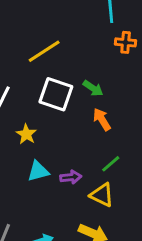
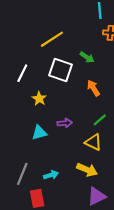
green arrow: (93, 88) -> (87, 57), moved
cyan triangle: (38, 171) -> (39, 133), moved
purple arrow: (71, 177) -> (65, 123), moved

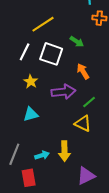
white line: (22, 73) -> (25, 52), moved
purple arrow: (65, 123) -> (63, 92), moved, size x1.6
yellow arrow: (87, 170) -> (65, 151), moved, turned 66

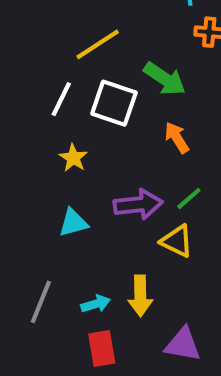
green arrow: (77, 42) -> (165, 79), size x1.5
purple arrow: (63, 92) -> (138, 205), moved
purple triangle: (86, 176) -> (183, 344), turned 36
red rectangle: (29, 178) -> (102, 348), moved

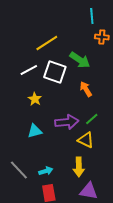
white line: (61, 99) -> (29, 70), turned 36
yellow arrow: (140, 296) -> (79, 167), moved
gray line: (41, 302) -> (19, 170), turned -65

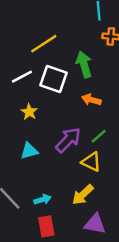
green arrow: (80, 60) -> (84, 64), turned -140
orange arrow: (86, 89) -> (91, 100), turned -42
purple arrow: (67, 122) -> (68, 140), turned -40
yellow arrow: (79, 167) -> (83, 195), turned 48

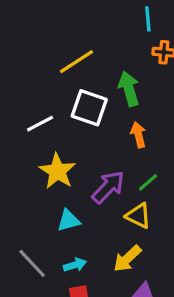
white line: (22, 77) -> (40, 124), moved
orange arrow: (91, 100) -> (138, 135), turned 60
yellow star: (29, 112) -> (57, 171), moved, size x1.6
cyan triangle: (29, 151) -> (69, 220), moved

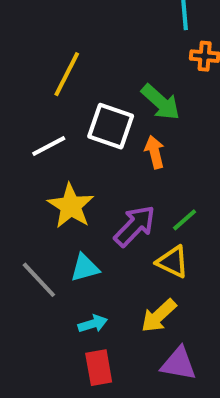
yellow line: (76, 62) -> (67, 74), moved, turned -30
green arrow: (129, 89) -> (161, 102), turned 148
orange arrow: (138, 135) -> (155, 152), moved
gray line: (32, 263) -> (39, 280), moved

